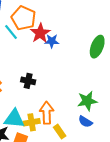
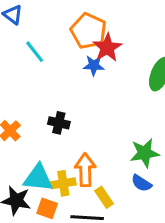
orange pentagon: (24, 18) -> (88, 31), moved
red star: (40, 33) -> (107, 48), moved

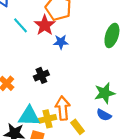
red star: (107, 48) -> (45, 25), moved
blue star: (94, 65) -> (61, 42), moved
black cross: (59, 123) -> (41, 75), turned -32

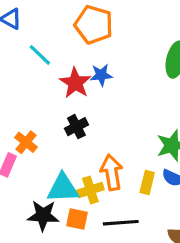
red star: (45, 25) -> (75, 83), moved
yellow rectangle: (78, 127) -> (147, 182), moved, turned 56

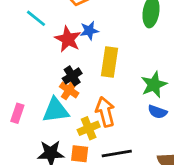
orange cross: (26, 142) -> (69, 90), moved
yellow rectangle: (147, 182) -> (110, 62), moved, size x1.5
cyan triangle: (63, 188) -> (56, 110), moved

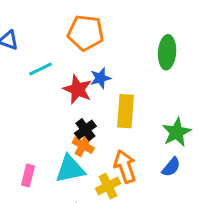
cyan line: (36, 18) -> (41, 69), turned -60
blue semicircle: (157, 112) -> (171, 167), moved, turned -66

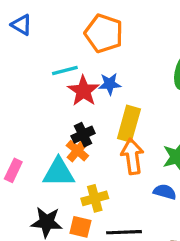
cyan line: (41, 69) -> (65, 71), moved
orange arrow: (125, 166) -> (132, 156), moved
blue semicircle: (171, 167) -> (165, 192), turned -125

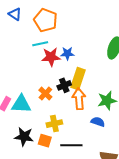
orange pentagon: (104, 33) -> (46, 20), moved
red star: (83, 91) -> (51, 57), turned 30
black cross: (83, 135) -> (64, 85), moved
cyan triangle: (59, 172) -> (21, 104), moved

